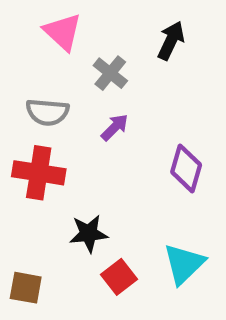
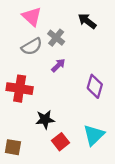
black arrow: (171, 41) -> (87, 21), turned -78
gray semicircle: (47, 112) -> (32, 46), moved, turned -35

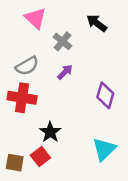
gray semicircle: (32, 46) -> (27, 66), moved
black star: (45, 120) -> (50, 132), turned -30
red square: (61, 142) -> (40, 157), moved

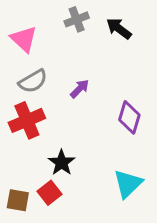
pink triangle: (36, 18) -> (24, 39), moved
gray cross: (62, 41) -> (77, 19), moved, turned 30
red cross: (22, 98) -> (27, 120), turned -32

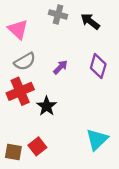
gray cross: (77, 19) -> (58, 14), turned 36
purple diamond: (129, 117) -> (98, 66), moved
black star: (62, 163) -> (47, 106), moved

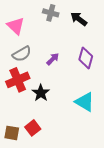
cyan triangle: (97, 139) -> (85, 102), moved, turned -45

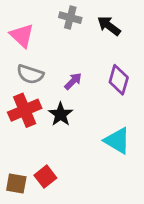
gray semicircle: (22, 54) -> (30, 74), turned 48
black star: (41, 93) -> (61, 114), moved

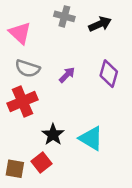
black arrow: (109, 26) -> (100, 24), turned 120
black star: (61, 114) -> (53, 135), moved
cyan triangle: (117, 141) -> (91, 138), moved

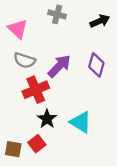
black arrow: (100, 24) -> (100, 21), moved
purple arrow: (67, 75) -> (59, 66), size x1.6
red cross: (23, 102) -> (36, 90), moved

